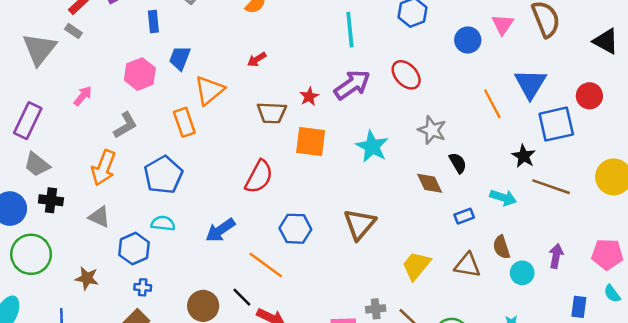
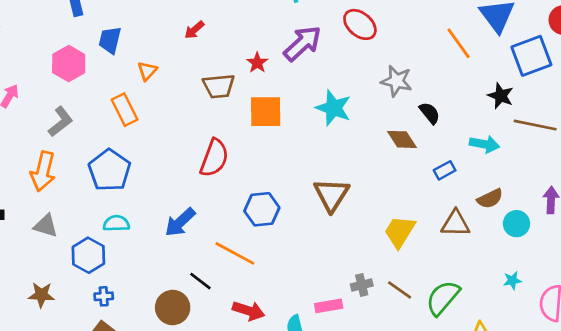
orange triangle: (209, 90) -> (147, 71), size x0.6
brown semicircle: (501, 247) -> (490, 199), turned -90
black line: (242, 297) -> (200, 281), moved

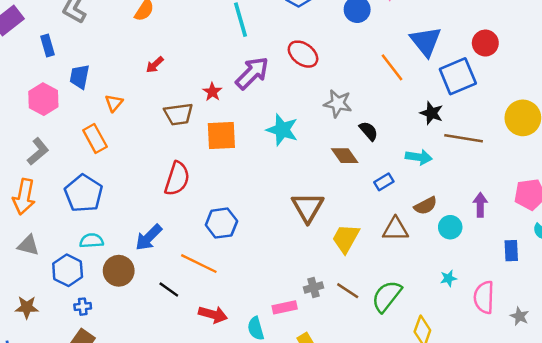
brown triangle: (331, 195) -> (308, 207), moved
brown circle: (173, 307) -> (119, 271), moved

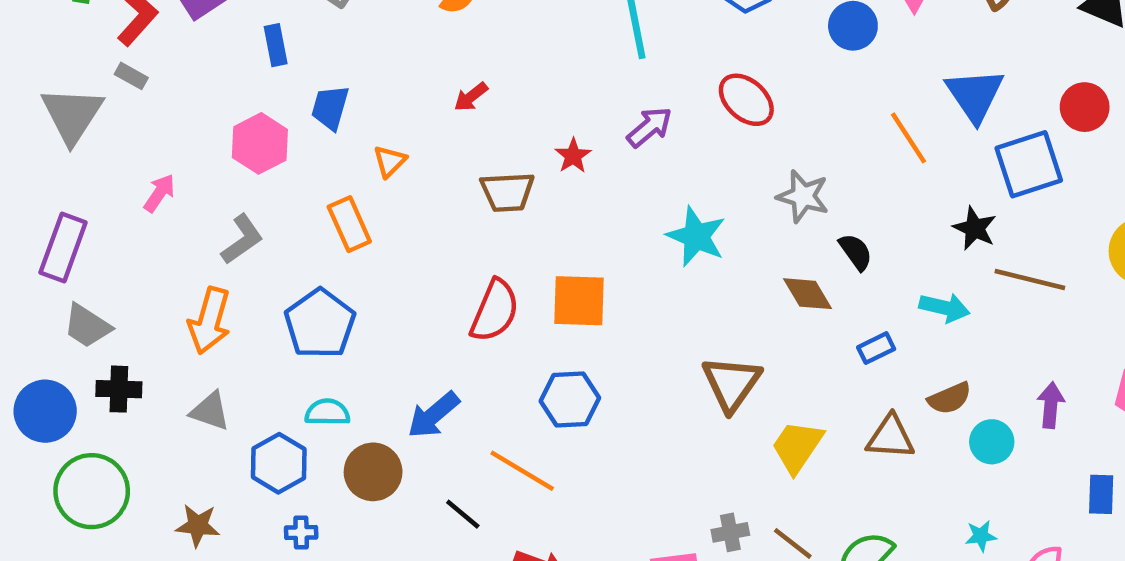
purple arrow: (252, 73) -> (650, 127), size x0.7
orange square: (221, 136) -> (579, 301), moved

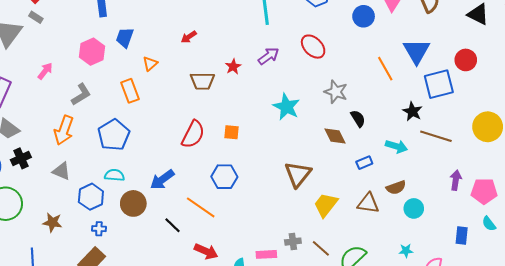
orange square: (579, 301) -> (231, 132), size x0.6
black cross: (119, 389) -> (21, 158), turned -30
purple arrow: (1051, 405) -> (456, 180), moved

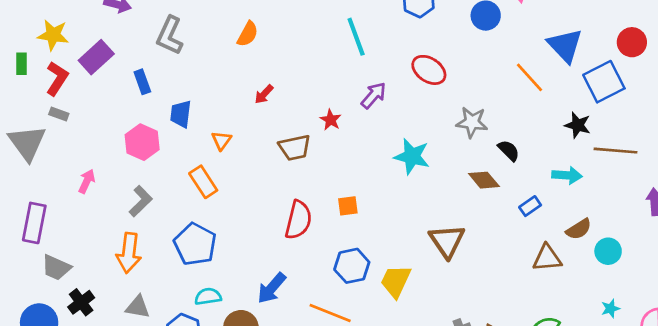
yellow trapezoid: (326, 205) -> (396, 281), moved

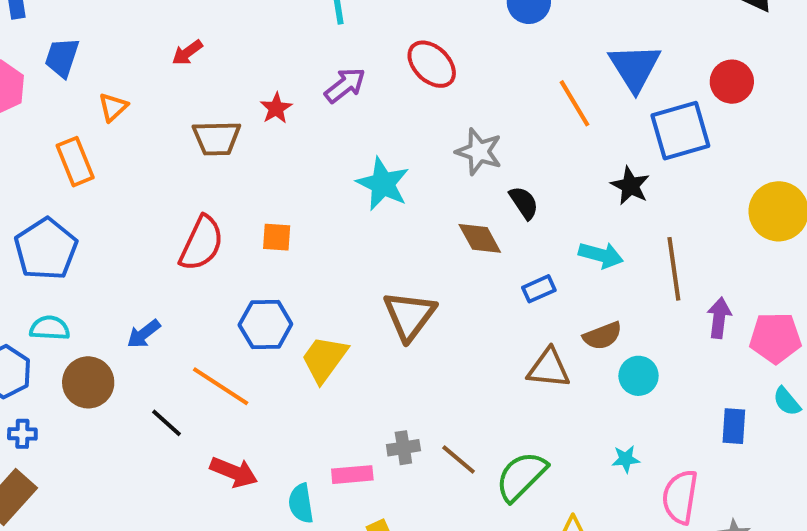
brown line: (616, 151) -> (674, 269), moved, turned 66
blue arrow: (272, 288) -> (144, 334), size x0.7

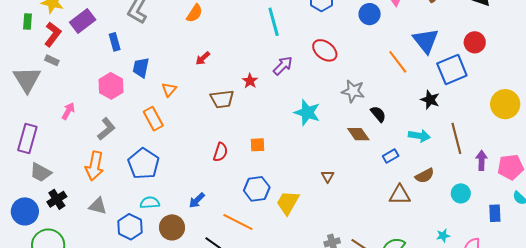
red semicircle: (201, 243) -> (220, 152), size x0.7
brown triangle: (409, 315) -> (328, 176), size x0.5
cyan circle: (639, 376) -> (461, 193), moved

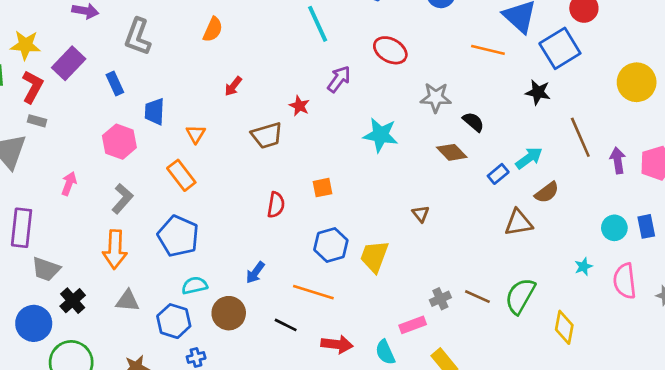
orange line: (398, 62) -> (488, 50), turned -30
cyan arrow: (419, 136) -> (529, 158), moved, turned -35
cyan circle: (461, 193) -> (614, 228), moved

